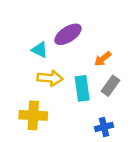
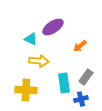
gray rectangle: (110, 86) -> (86, 77), moved
cyan rectangle: (82, 88) -> (64, 83), moved

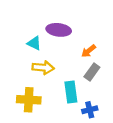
purple ellipse: (53, 27) -> (59, 30), turned 40
gray rectangle: (86, 77) -> (92, 72), moved

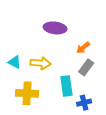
cyan triangle: (34, 43) -> (15, 62), moved

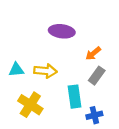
cyan triangle: (15, 62) -> (16, 70), turned -32
yellow cross: (27, 93) -> (30, 105), turned 30

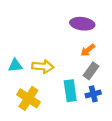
purple ellipse: (62, 31) -> (82, 24), moved
blue cross: (94, 115) -> (93, 94), moved

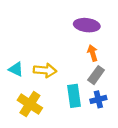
orange arrow: (88, 50) -> (93, 53), turned 112
cyan triangle: (15, 65) -> (16, 69), turned 32

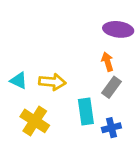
purple ellipse: (87, 25) -> (118, 29), moved
blue cross: (98, 99) -> (111, 128), moved

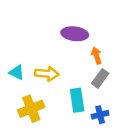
purple ellipse: (118, 29) -> (75, 34), moved
yellow cross: (35, 121) -> (31, 109), turned 35

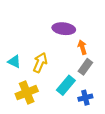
yellow arrow: (47, 74) -> (40, 63), turned -72
cyan rectangle: (77, 100) -> (66, 85), turned 48

